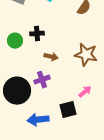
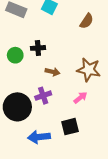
pink arrow: (85, 92) -> (80, 98), moved

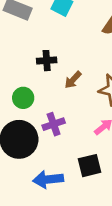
green circle: (15, 55) -> (23, 98), moved
brown arrow: (52, 72) -> (73, 80), moved, turned 120

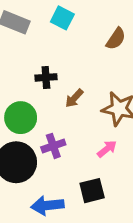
green circle: (23, 98) -> (21, 118), size x1.4

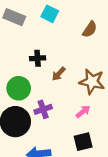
black square: (92, 191) -> (83, 142), moved

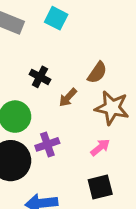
brown semicircle: (90, 29) -> (97, 73), moved
black cross: (38, 58) -> (40, 77), turned 32

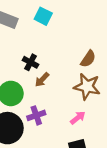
brown semicircle: (97, 73) -> (88, 59), moved
brown arrow: (68, 97) -> (42, 80), moved

